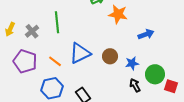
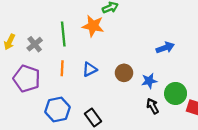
orange star: (118, 14) -> (93, 26), moved
blue triangle: (80, 53) -> (90, 69), size x0.6
orange line: (55, 61) -> (62, 68), moved, turned 56

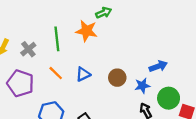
blue arrow: (165, 48) -> (158, 66), moved
orange line: (62, 68) -> (56, 73), turned -49

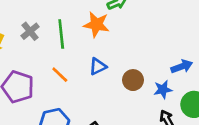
gray cross: (28, 49) -> (30, 31), moved
blue triangle: (83, 74) -> (98, 66), moved

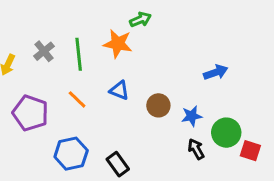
blue triangle: (98, 66) -> (119, 90), turned 48
blue arrow: (182, 66) -> (216, 72), moved

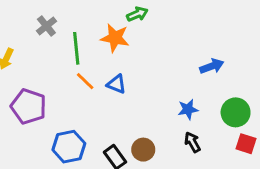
gray cross: (44, 51) -> (46, 26), moved
orange line: (77, 99) -> (85, 81), moved
brown circle: (158, 105) -> (143, 150), moved
green circle: (226, 133) -> (236, 112), moved

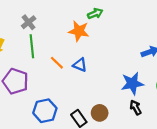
green line: (76, 48) -> (32, 46), moved
blue star: (188, 109) -> (132, 83), size x1.5

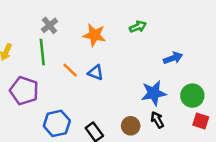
green arrow: (95, 14) -> (138, 27), moved
gray cross: (29, 22) -> (50, 25), moved
brown circle: (100, 113) -> (131, 126), moved

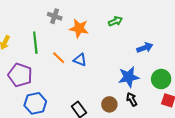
gray cross: (50, 25) -> (55, 16), moved, turned -32
blue hexagon: (57, 123) -> (35, 103), moved

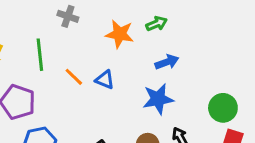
orange star: (79, 28) -> (120, 34), moved
blue arrow: (145, 48) -> (167, 62), moved
blue star: (129, 77) -> (158, 99), moved

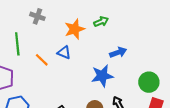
orange star: (120, 34) -> (75, 29), turned -30
blue arrow: (167, 62) -> (118, 52), moved
blue triangle: (105, 80) -> (64, 52), moved

